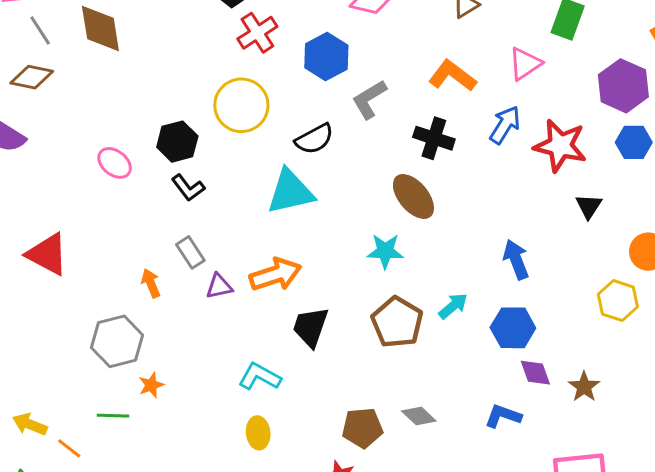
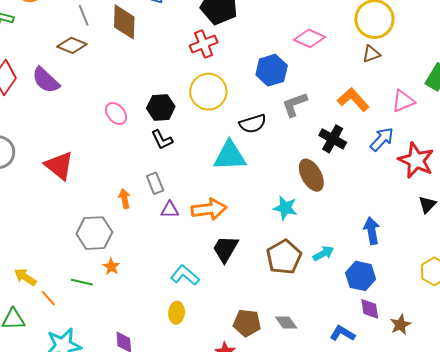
red cross: (257, 33) -> (204, 44), moved
orange star: (151, 385) -> (111, 267), turned -30

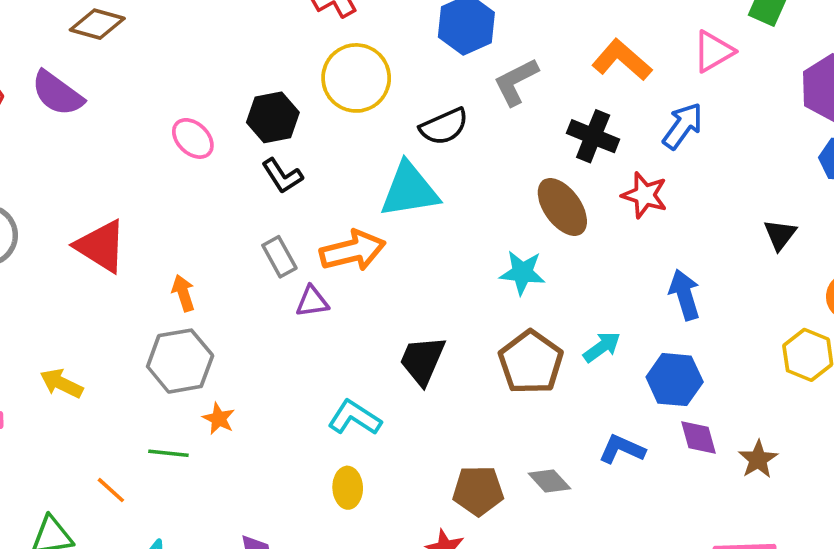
red star: (416, 160) -> (645, 195), moved, size x0.7
orange arrow: (125, 199) -> (183, 293), moved
orange arrow: (209, 209) -> (353, 251), moved
yellow arrow: (25, 277) -> (61, 383), moved
blue L-shape: (342, 334) -> (622, 449), moved

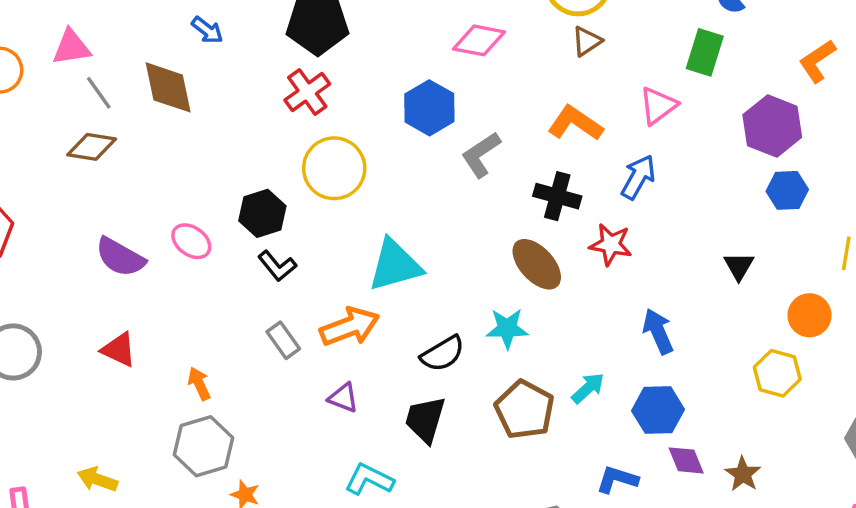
purple semicircle: (57, 93) -> (120, 257), moved
black semicircle: (444, 126) -> (443, 354), moved
red triangle: (101, 246) -> (119, 350), size x0.7
purple triangle: (312, 302) -> (343, 398), moved, turned 36

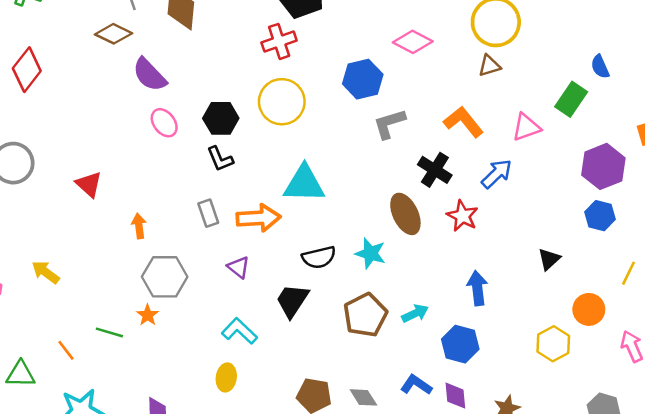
purple semicircle: (120, 257) -> (150, 75), moved
gray hexagon: (204, 446) -> (165, 277), moved
purple diamond: (686, 460) -> (455, 396), moved

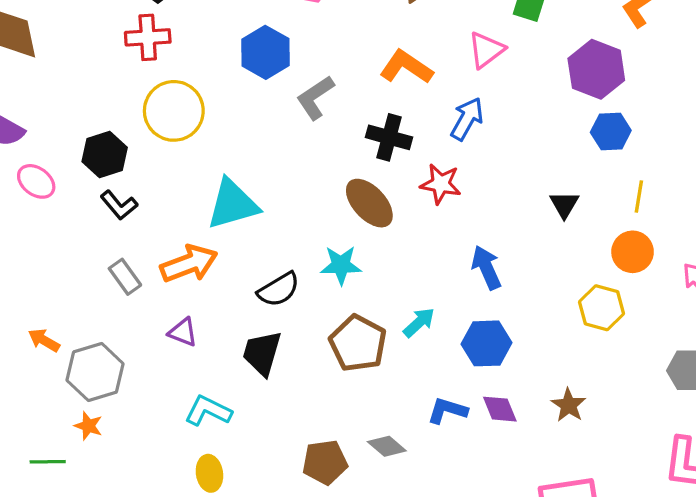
red cross: (279, 41) -> (148, 37), turned 32
orange arrow: (139, 226) -> (44, 340), moved, turned -35
yellow line: (628, 273) -> (639, 196), moved

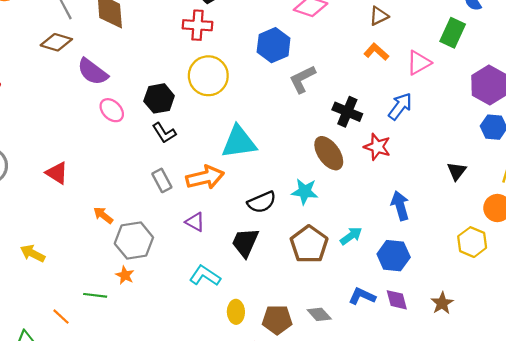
orange L-shape: (406, 67) -> (376, 52), moved, size x0.7
yellow ellipse: (209, 473) -> (236, 312), moved

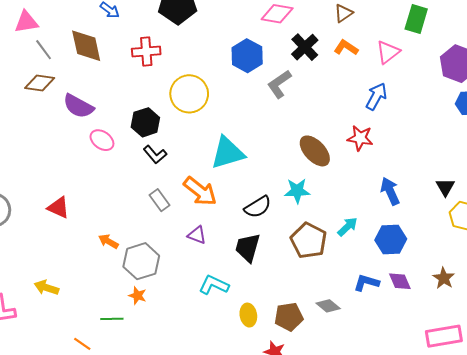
red cross: (197, 25) -> (146, 51), moved
black cross: (347, 112) -> (305, 47), moved, turned 32
black triangle: (457, 171) -> (445, 187), moved
orange arrow: (205, 177) -> (200, 191), turned 60

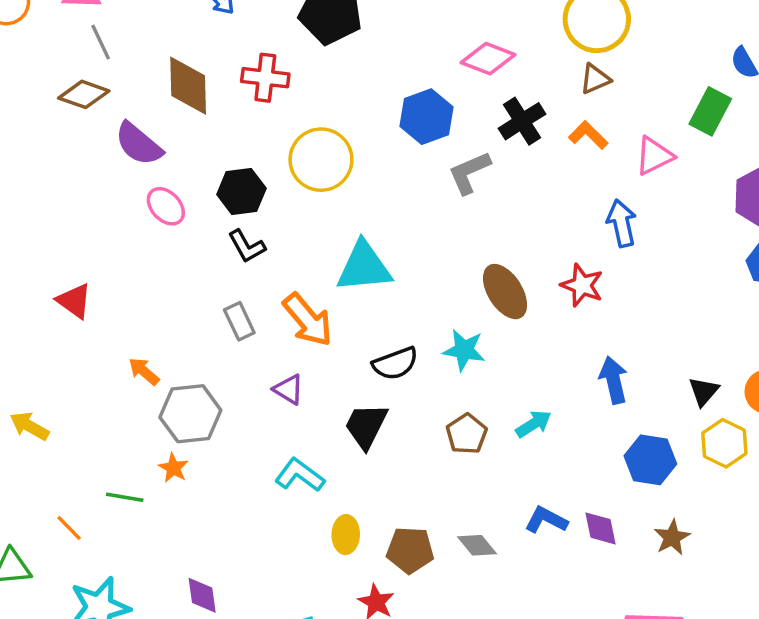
brown diamond: (86, 46) -> (188, 86), moved
blue arrow: (376, 96) -> (622, 223), turned -52
blue hexagon: (391, 239) -> (650, 460), moved
brown pentagon: (309, 241) -> (467, 434), size x0.7

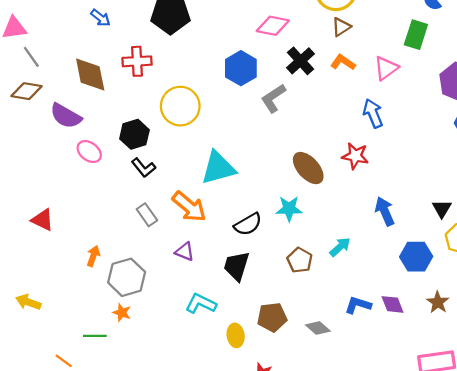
orange arrow: (144, 371) -> (93, 256), turned 78
brown pentagon: (410, 550) -> (272, 317), moved

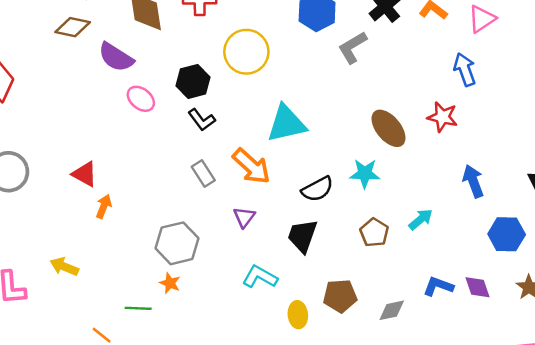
purple triangle: (185, 252) -> (244, 217), turned 42
orange arrow: (93, 256) -> (104, 206), moved
gray diamond: (318, 328) -> (392, 310), turned -55

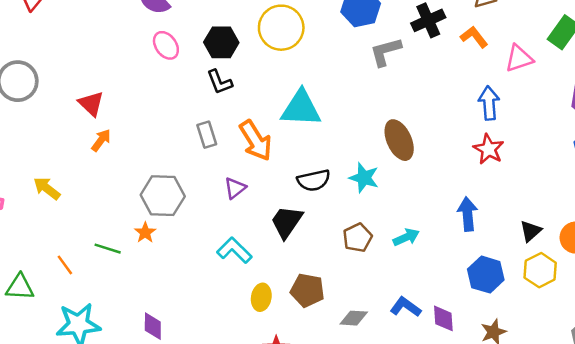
red star: (442, 117) -> (489, 149), moved

